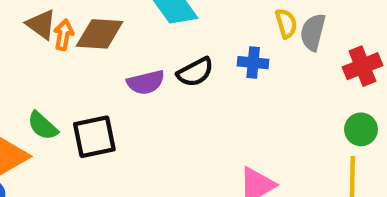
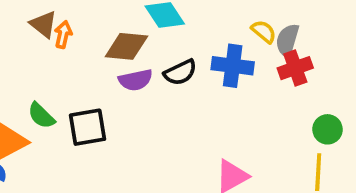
yellow semicircle: (286, 23) -> (264, 32), turned -36
brown diamond: (100, 34) -> (126, 46), moved
blue cross: (253, 63) -> (233, 66), size x1.5
red cross: (362, 66) -> (295, 68), moved

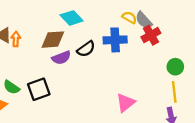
gray semicircle: (287, 40) -> (144, 20), turned -48

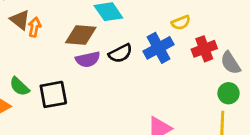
yellow semicircle: (129, 17) -> (181, 23), turned 120
gray semicircle: (144, 20) -> (231, 63), moved
blue cross: (115, 40) -> (159, 48), turned -35

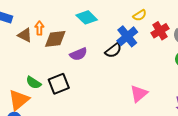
orange arrow: (34, 27) -> (39, 28), moved
brown diamond: (81, 35) -> (55, 39), moved
black semicircle: (120, 53) -> (113, 50), moved

